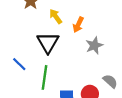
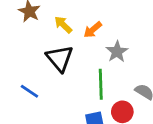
orange arrow: (78, 25) -> (93, 30), turned 35
green line: (45, 77) -> (101, 84), moved

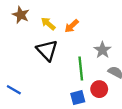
gray star: (117, 52) -> (103, 50), moved
blue line: (29, 91) -> (14, 90), moved

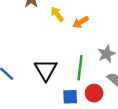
black triangle: (47, 50) -> (46, 70), moved

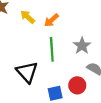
green line: (80, 68) -> (52, 49), moved

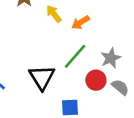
green line: (52, 49) -> (75, 56), turned 35
red circle: (77, 85) -> (96, 80), moved

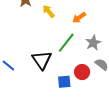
orange arrow: (81, 22) -> (79, 18), moved
red circle: (96, 80) -> (82, 72), moved

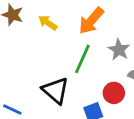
orange arrow: (79, 18) -> (91, 21), size x1.5

